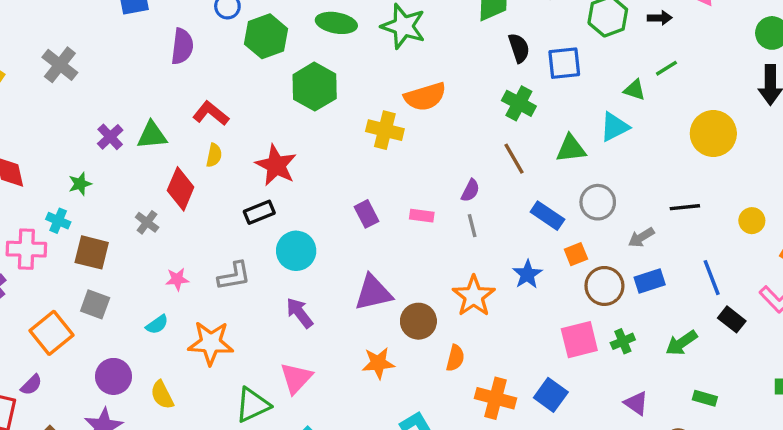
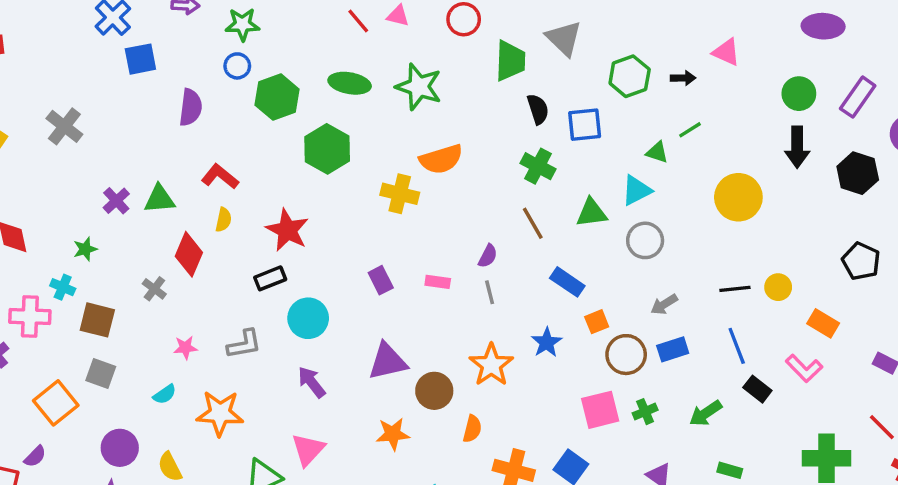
gray circle: (598, 202) -> (645, 240), moved
black line: (685, 207) -> (735, 289), moved

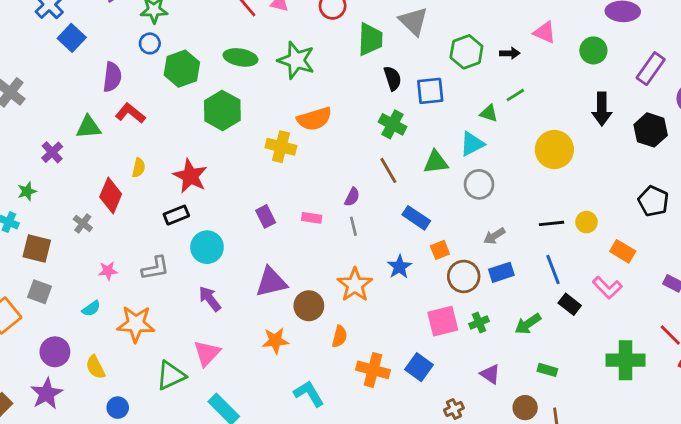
blue square: (140, 59) -> (72, 38), turned -36
green circle: (799, 94) -> (593, 50), moved
red L-shape: (220, 177) -> (130, 113), moved
green triangle: (159, 199) -> (88, 127), moved

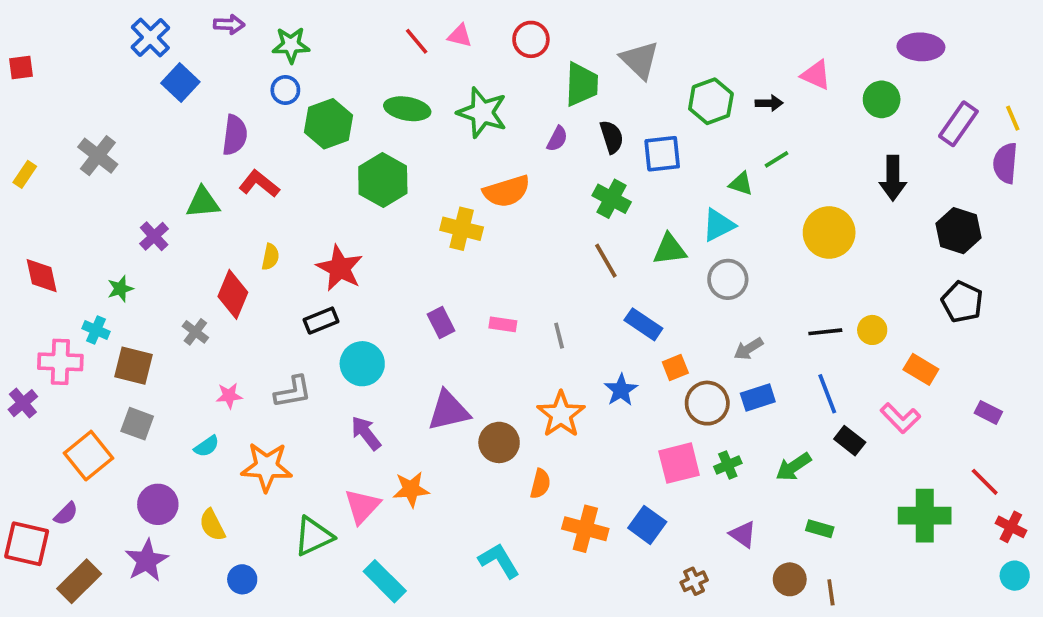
black hexagon: (651, 130) -> (958, 231), moved
purple semicircle: (352, 197) -> (557, 139), moved
orange star: (275, 341) -> (411, 489), moved

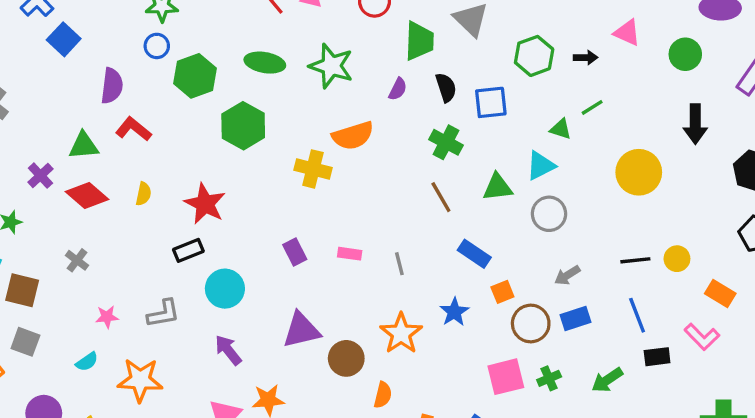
red diamond: (233, 294) -> (87, 196), moved, turned -72
black rectangle: (850, 441) -> (657, 357), turned -45

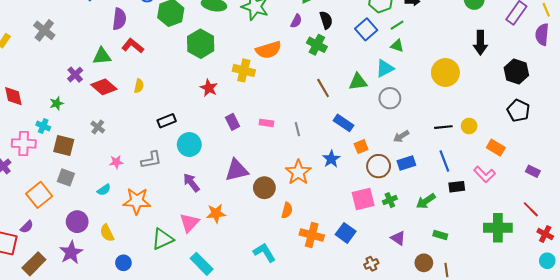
blue square: (491, 102) -> (366, 29), moved, turned -35
green line: (592, 107) -> (397, 25), moved
green cross: (446, 142) -> (317, 45), moved
red star: (205, 204) -> (209, 88), moved, size x0.7

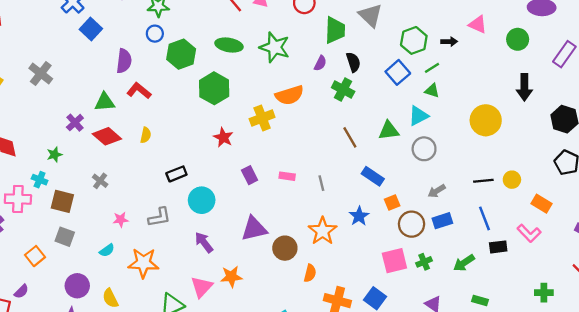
yellow cross: (244, 70) -> (262, 118), turned -35
orange square: (39, 195) -> (35, 256), size x0.7
green cross: (498, 228) -> (544, 293), size x0.6

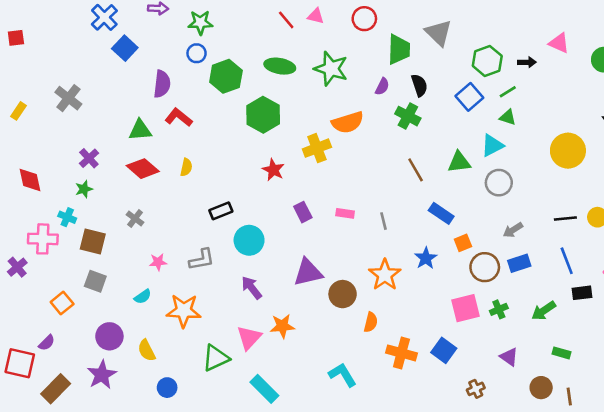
purple cross: (75, 123) -> (89, 158), moved

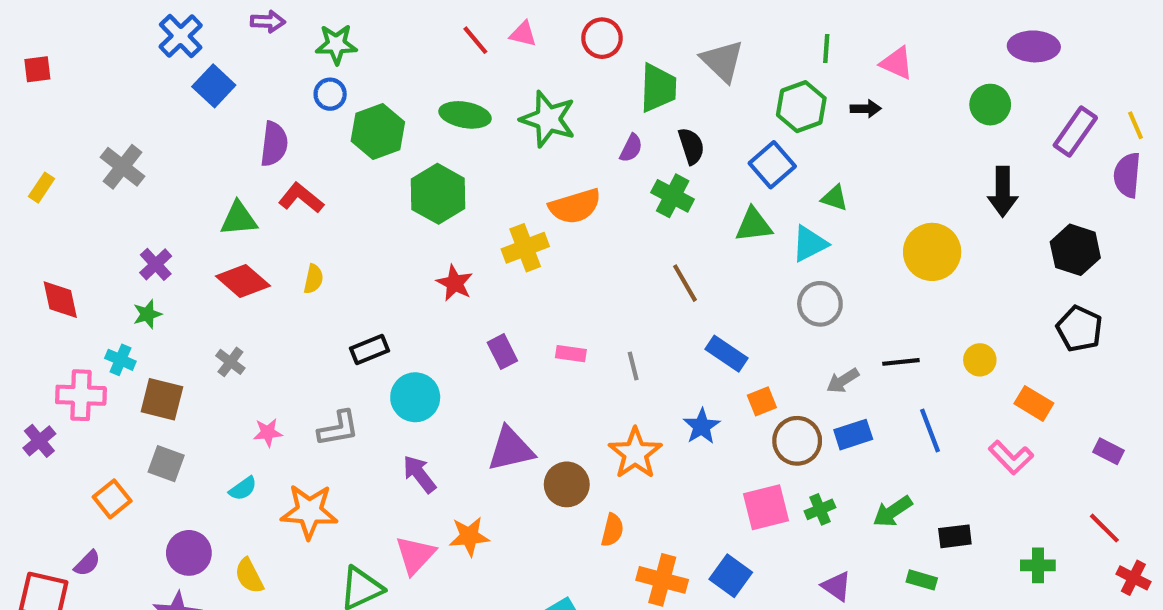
pink triangle: (559, 43) -> (897, 63), moved
green line: (508, 92) -> (826, 48), moved, turned -54
green triangle: (459, 162) -> (754, 225), moved
black line: (565, 218) -> (901, 362), moved
black rectangle: (582, 293) -> (955, 536), moved

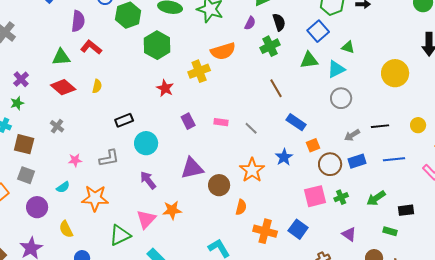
green cross: (673, 196) -> (270, 46), turned 36
gray line: (633, 366) -> (251, 128), turned -32
blue line: (930, 430) -> (394, 159), turned -75
purple circle: (189, 553) -> (37, 207), moved

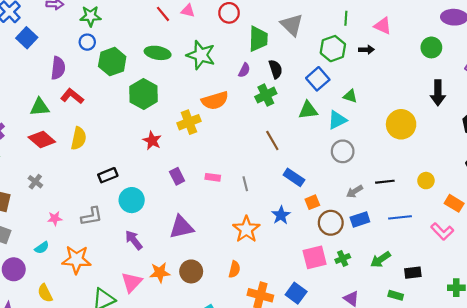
yellow semicircle: (97, 86) -> (79, 138), size x1.5
gray line: (251, 128) -> (245, 184), turned 32
brown circle: (219, 185) -> (191, 271), moved

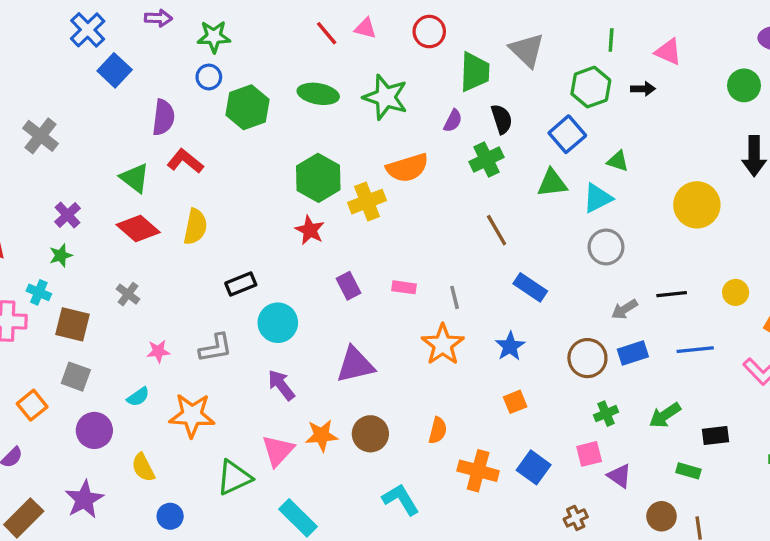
green hexagon: (144, 94) -> (318, 178), moved
green triangle: (40, 107) -> (135, 178), turned 42
orange square: (312, 202) -> (515, 402), moved
orange star: (246, 229) -> (443, 345), moved
pink square: (315, 257) -> (589, 454), moved, size x0.7

